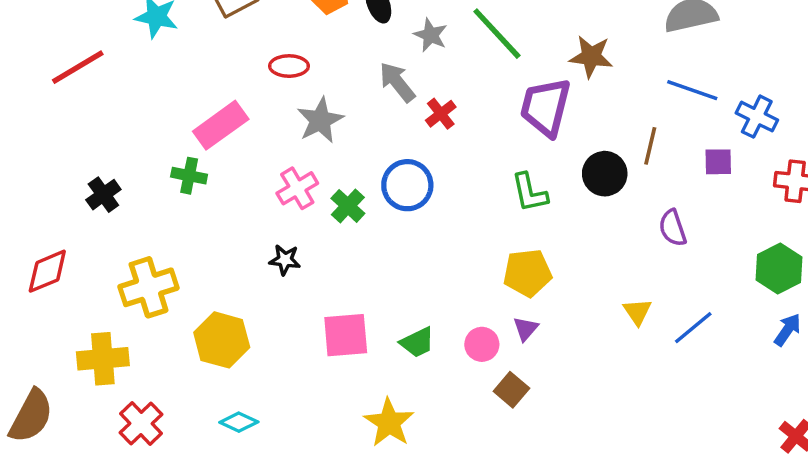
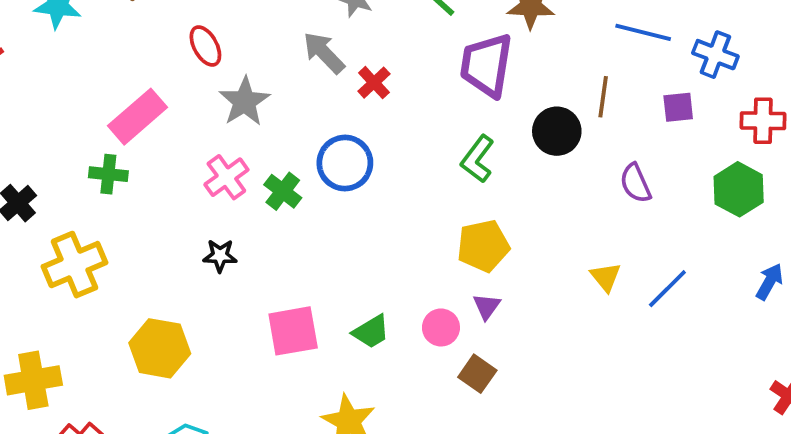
red ellipse: (289, 66) -> (205, 46), turned 66
green L-shape: (530, 193) -> (478, 159), turned 54
green hexagon: (779, 269) -> (739, 189), moved
yellow cross: (149, 287) -> (74, 265), moved

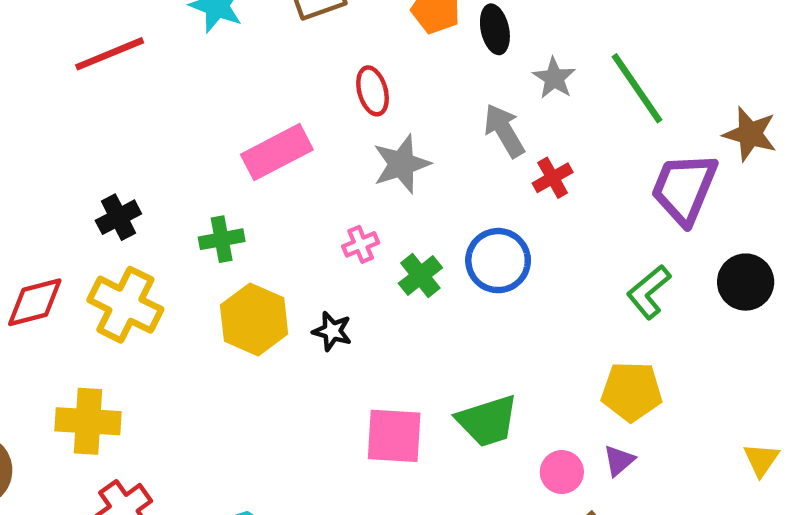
green cross: (108, 174) -> (222, 239), moved, turned -30
pink cross: (226, 177) -> (361, 244), size x0.7
yellow cross: (74, 265) -> (125, 305), moved, turned 36
green trapezoid: (371, 332) -> (487, 421), moved, size x1.4
yellow hexagon: (160, 348) -> (254, 320), moved

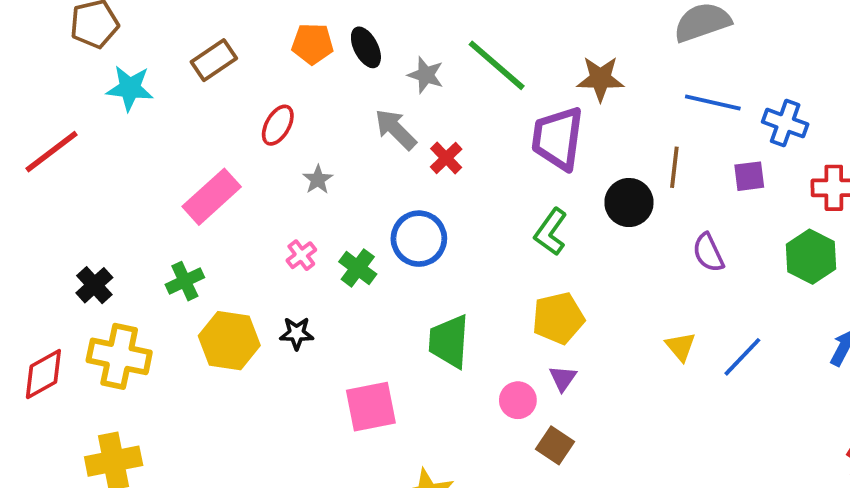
red ellipse: (373, 91) -> (278, 125), turned 60
gray star: (402, 164) -> (318, 179), size x0.6
green trapezoid: (487, 421) -> (449, 341), moved, turned 126

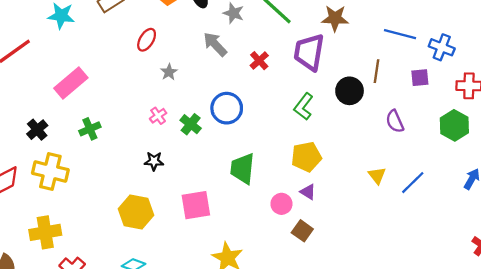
red cross: (446, 158) -> (259, 61), moved
pink rectangle: (212, 197) -> (71, 83), moved
yellow hexagon: (229, 341) -> (136, 212), moved
purple triangle: (563, 378) -> (308, 192), turned -35

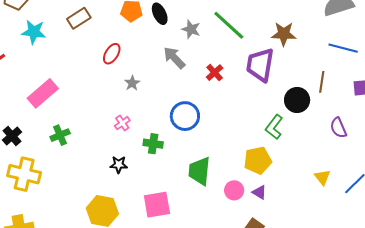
green L-shape: (303, 107) -> (274, 127), moved
green cross: (191, 124) -> (153, 144), moved, turned -30
pink circle: (281, 204) -> (234, 190), moved

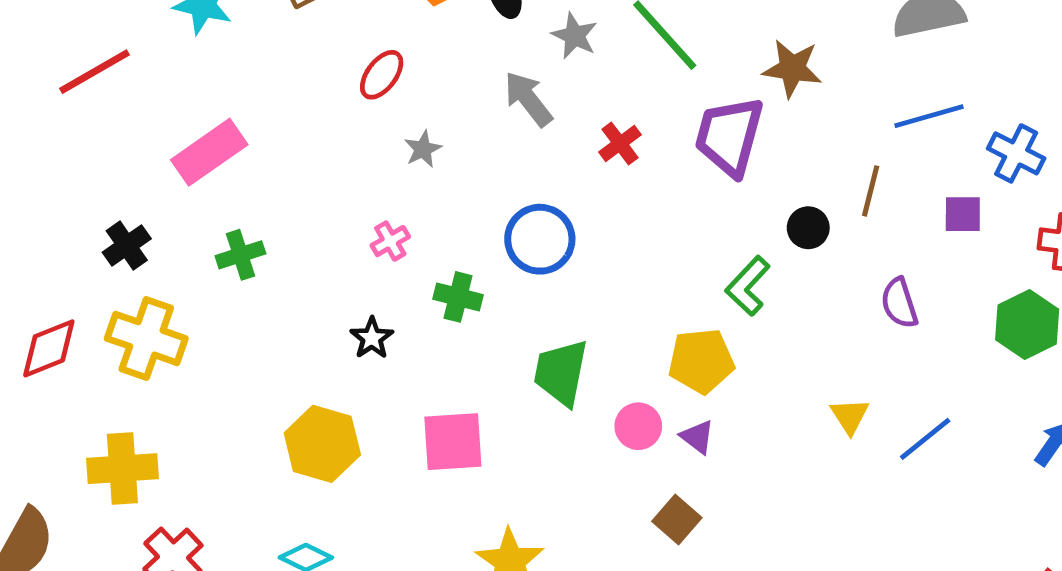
blue line: (343, 48) -> (929, 116), turned -36
black circle: (297, 100) -> (808, 228), size x0.7
black star: (119, 165) -> (372, 338), turned 30

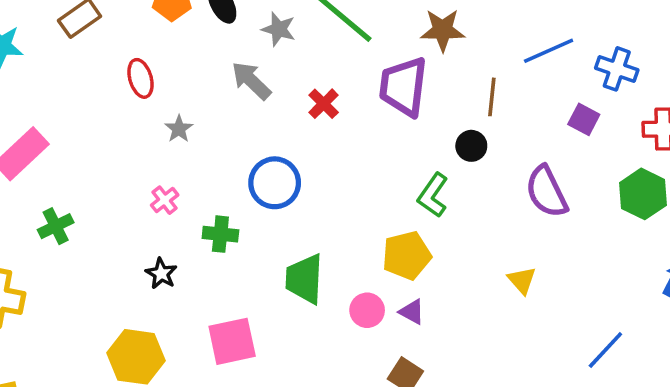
red ellipse: (382, 75) -> (140, 78), turned -45
brown line: (871, 191) -> (492, 97), moved
purple square: (963, 214) -> (584, 119), turned 36
purple semicircle: (899, 303) -> (547, 192), size x1.4
blue line: (925, 439) -> (605, 350), moved

